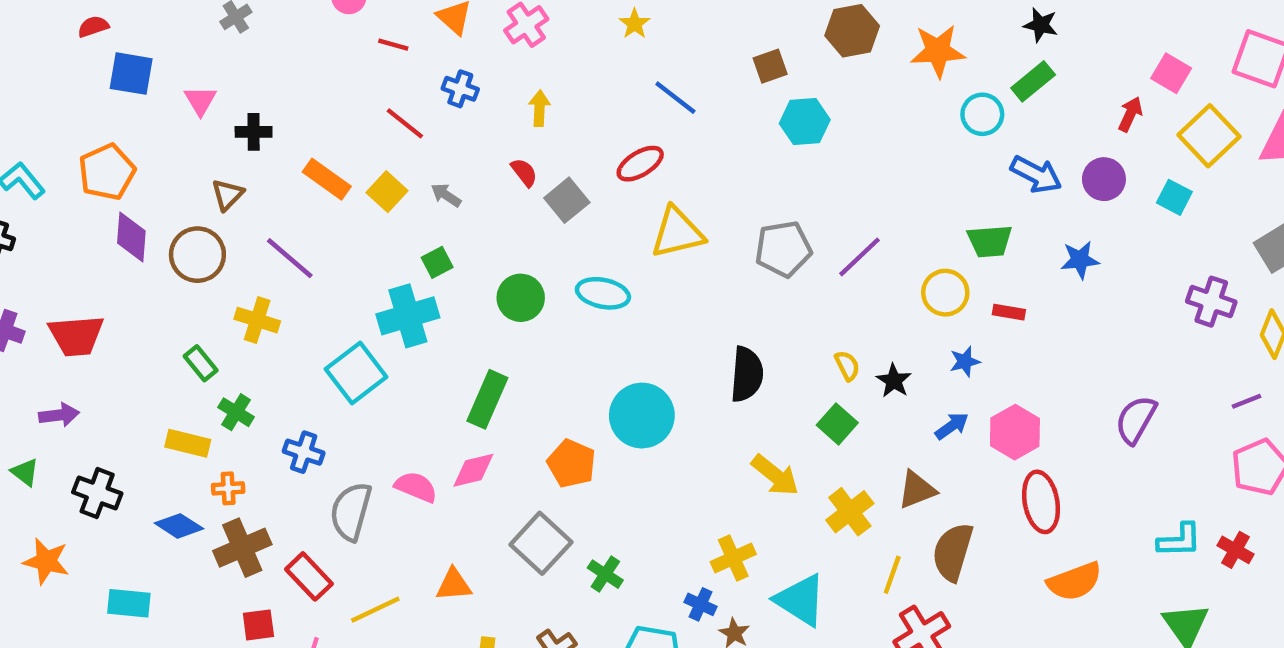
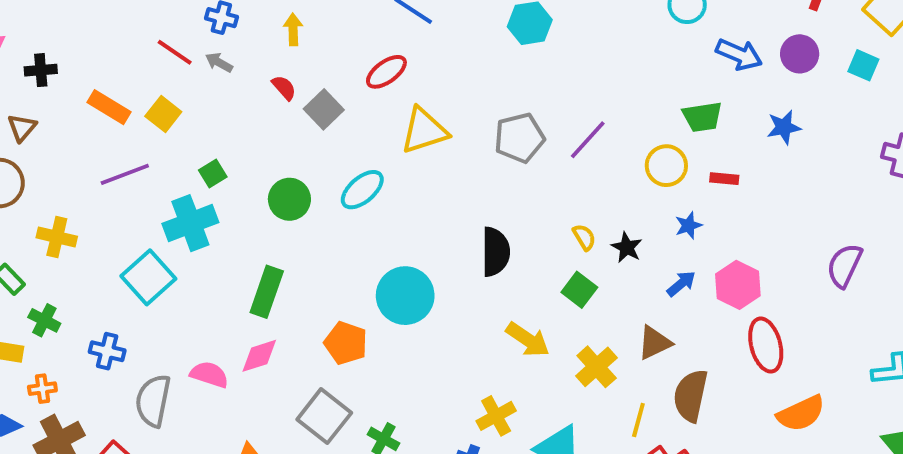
gray arrow: (446, 195) -> (219, 62), moved
purple line: (290, 258) -> (125, 174), moved, turned -57
cyan ellipse: (603, 293) -> (362, 190), turned -48

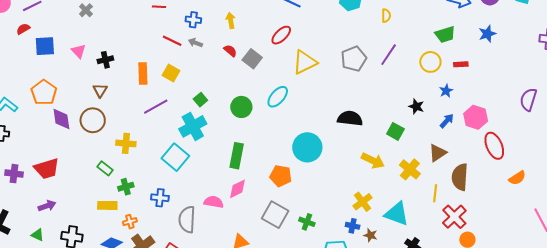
orange rectangle: (109, 107) -> (143, 74), turned 65
yellow semicircle: (584, 237) -> (386, 16), moved, turned 40
black semicircle: (496, 252) -> (350, 118), turned -75
green cross: (44, 320) -> (126, 187), turned -35
orange semicircle: (801, 413) -> (517, 178), size x0.7

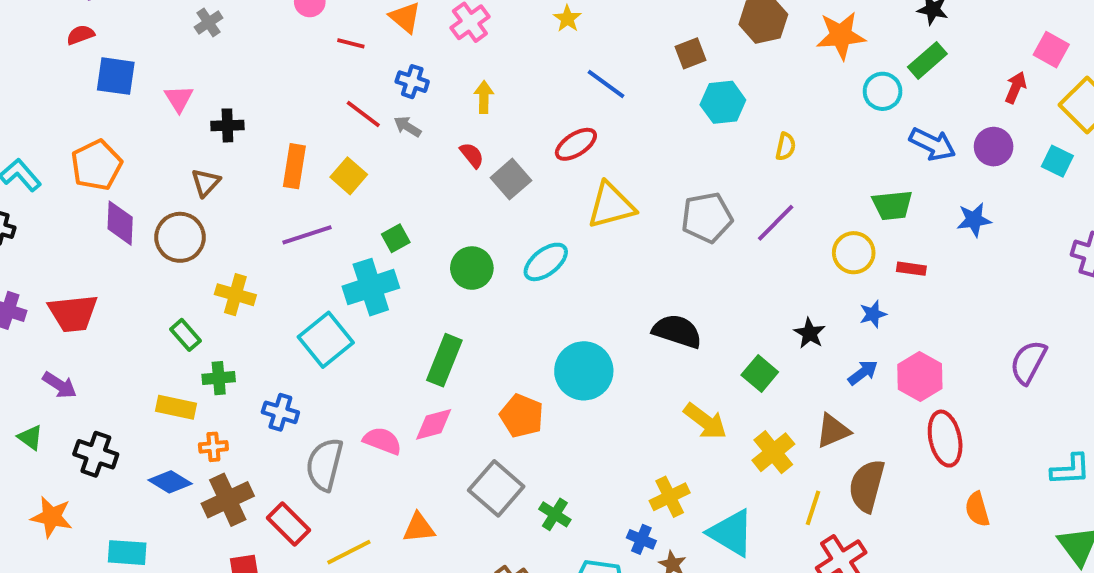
orange semicircle: (517, 178) -> (977, 509), turned 96
purple arrow: (47, 206) -> (60, 385), turned 42

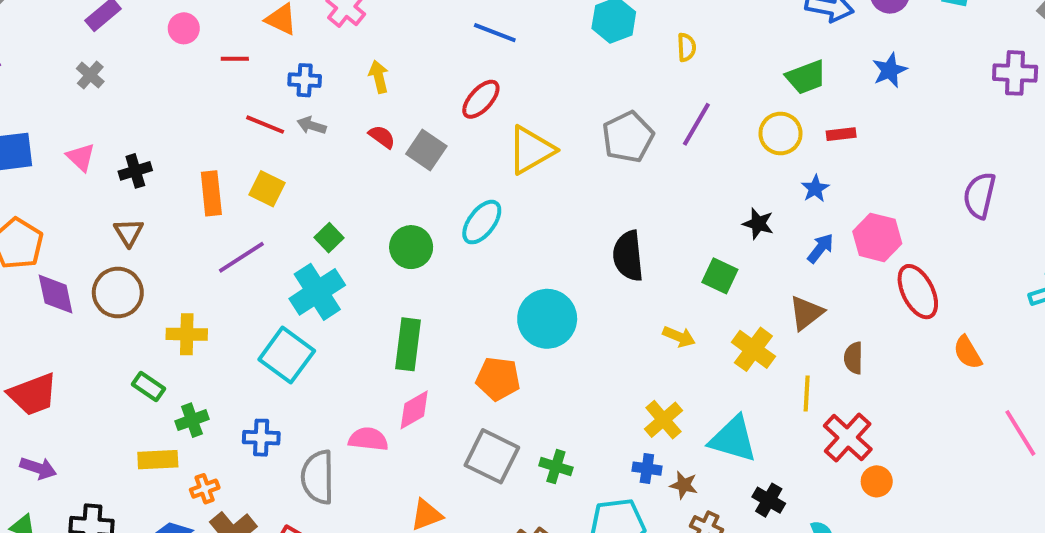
black semicircle: (677, 331) -> (628, 256), turned -99
yellow arrow: (705, 421) -> (679, 337), size x0.7
brown semicircle: (867, 486) -> (854, 358), size x0.6

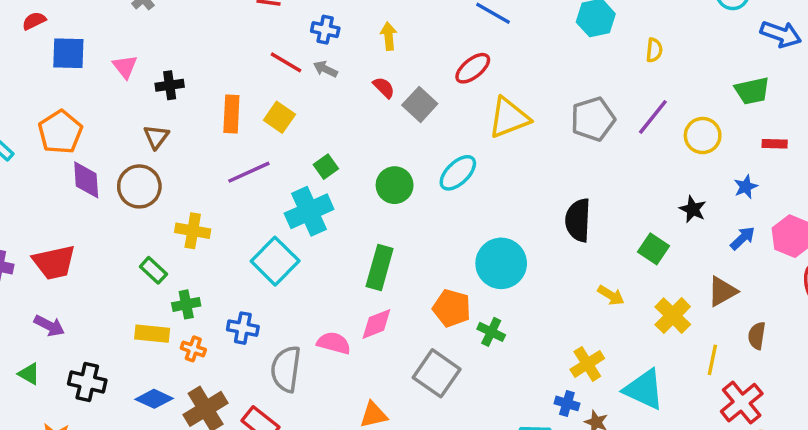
yellow circle: (780, 133) -> (703, 136), moved
green cross: (556, 467) -> (491, 332), moved
orange cross: (205, 489) -> (193, 349), moved, turned 30

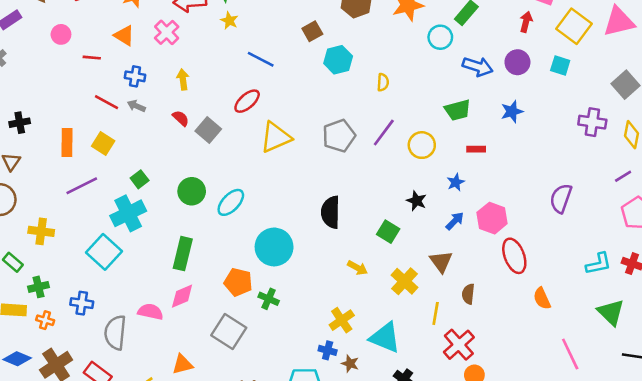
cyan ellipse: (458, 173) -> (231, 202), moved
brown triangle: (722, 291) -> (441, 262), turned -35

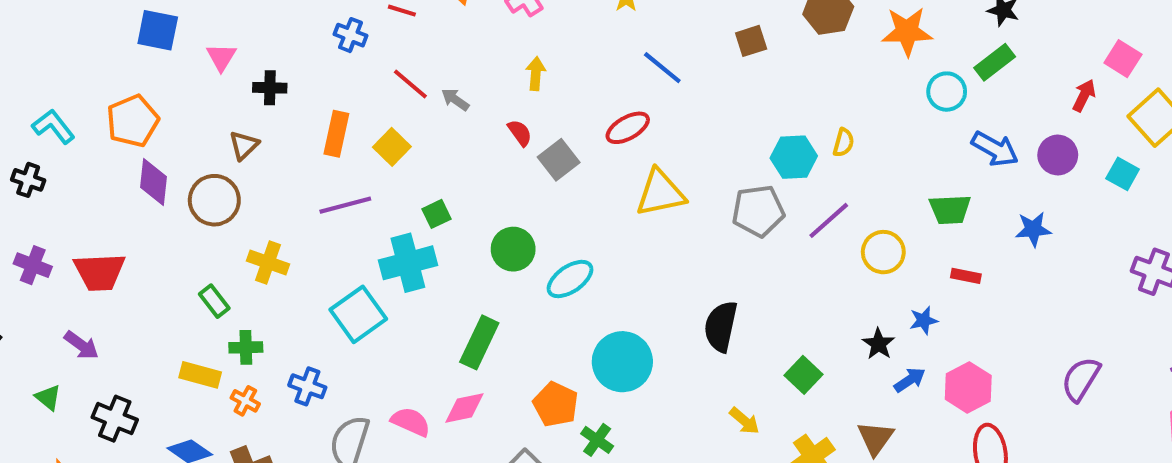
cyan hexagon: (338, 60) -> (794, 157), moved
blue cross: (135, 76) -> (350, 35), moved
black star: (416, 201) -> (879, 344), moved

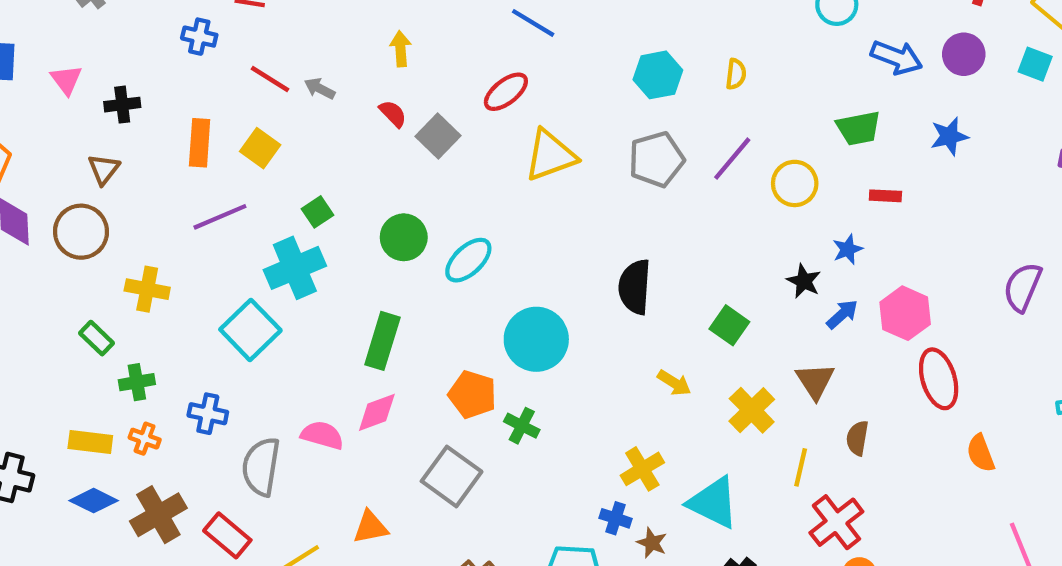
cyan hexagon: (794, 157) -> (658, 75), moved
yellow rectangle: (200, 375) -> (90, 442), moved

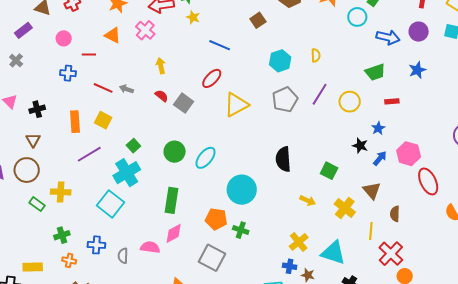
green rectangle: (96, 338) -> (37, 204), moved
yellow rectangle: (90, 442) -> (33, 267), moved
gray semicircle: (261, 467) -> (123, 256), moved, size x0.6

